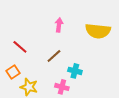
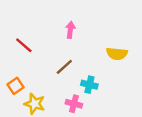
yellow semicircle: (98, 31) -> (117, 54), moved, size x0.7
red line: (20, 47) -> (24, 45), moved

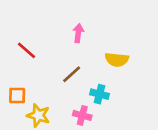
yellow semicircle: (117, 54) -> (117, 60), moved
orange square: (15, 86) -> (17, 95), turned 35

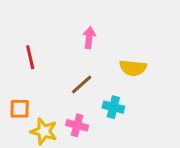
red line: (26, 50) -> (30, 57), turned 36
pink cross: (82, 115) -> (77, 125), moved

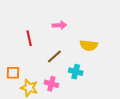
pink arrow: (89, 38) -> (59, 25), turned 80
red line: (30, 57) -> (29, 38), moved

